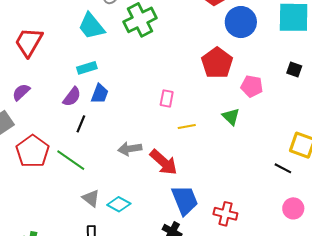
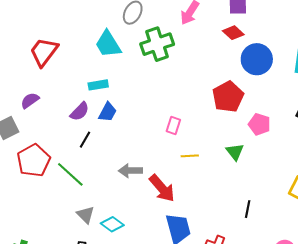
black line: (283, 168) -> (248, 209), moved, turned 66

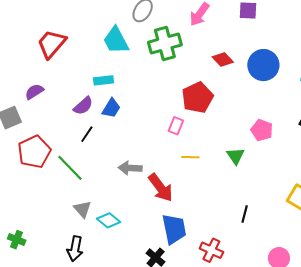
red diamond: (233, 33) -> (223, 60), moved
red pentagon: (228, 97) -> (197, 98), moved

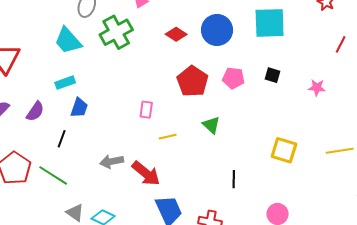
red pentagon: (197, 98) -> (192, 81), moved
purple semicircle: (83, 106) -> (35, 111), moved
pink pentagon: (262, 130) -> (233, 78), moved

